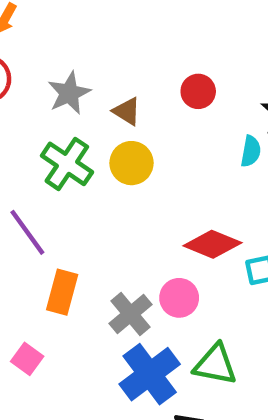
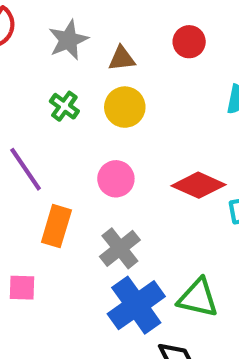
brown triangle: (127, 111) -> (122, 59), turned -40
green cross: (67, 164) -> (64, 106), size x0.6
pink circle: (179, 298) -> (116, 179), moved
pink square: (27, 359) -> (22, 288), turned -36

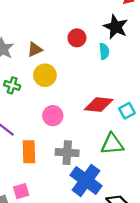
red circle: (189, 42) -> (77, 38), moved
gray cross: (120, 248) -> (67, 153), turned -30
green triangle: (198, 298) -> (112, 144), moved

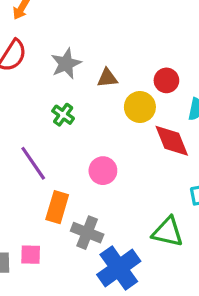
yellow circle: (45, 75) -> (140, 107), moved
red diamond: (99, 105) -> (172, 141), moved, turned 44
gray cross: (67, 153) -> (87, 233), moved

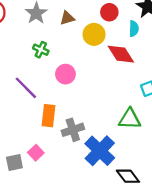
pink circle: (103, 171) -> (65, 74), moved
gray cross: (87, 233) -> (73, 130), turned -30
pink square: (31, 255) -> (36, 153), turned -35

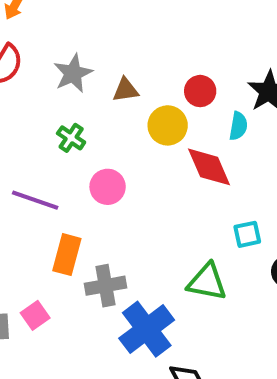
purple line: (26, 88) -> (35, 200), turned -35

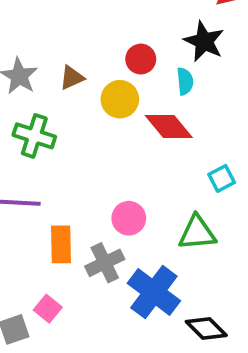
green cross: (71, 138) -> (34, 136), size x1.5
pink circle: (108, 187) -> (129, 218), moved

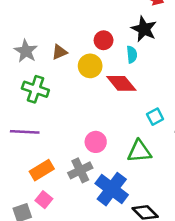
orange rectangle: (61, 244) -> (42, 170), moved, turned 60

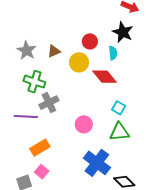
cyan square: (155, 117) -> (119, 108), moved, turned -32
gray cross: (80, 170) -> (49, 103), moved

